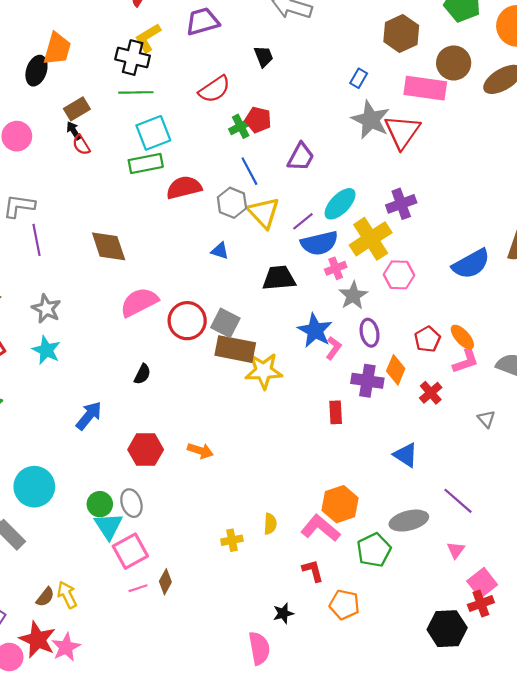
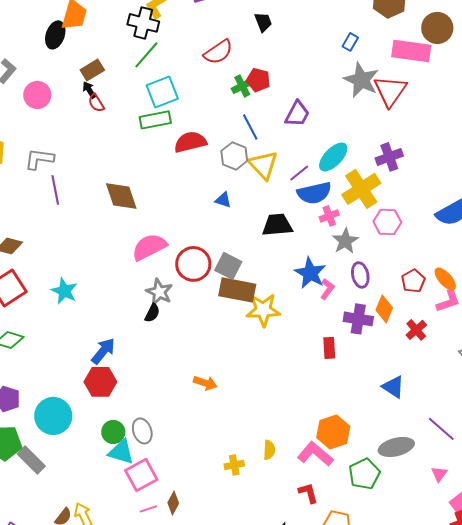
green line: (136, 92) -> (146, 55), turned -48
gray star: (46, 309) -> (159, 292), moved
red hexagon: (146, 450) -> (100, 382), moved
cyan triangle: (109, 526) -> (121, 452), turned -40

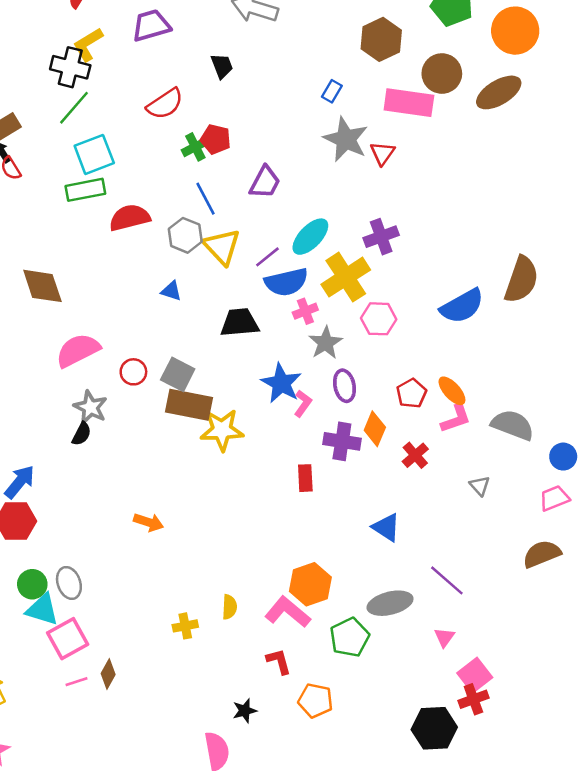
red triangle: (390, 91) -> (382, 153), size x0.6
red circle: (193, 264) -> (133, 372), size x0.6

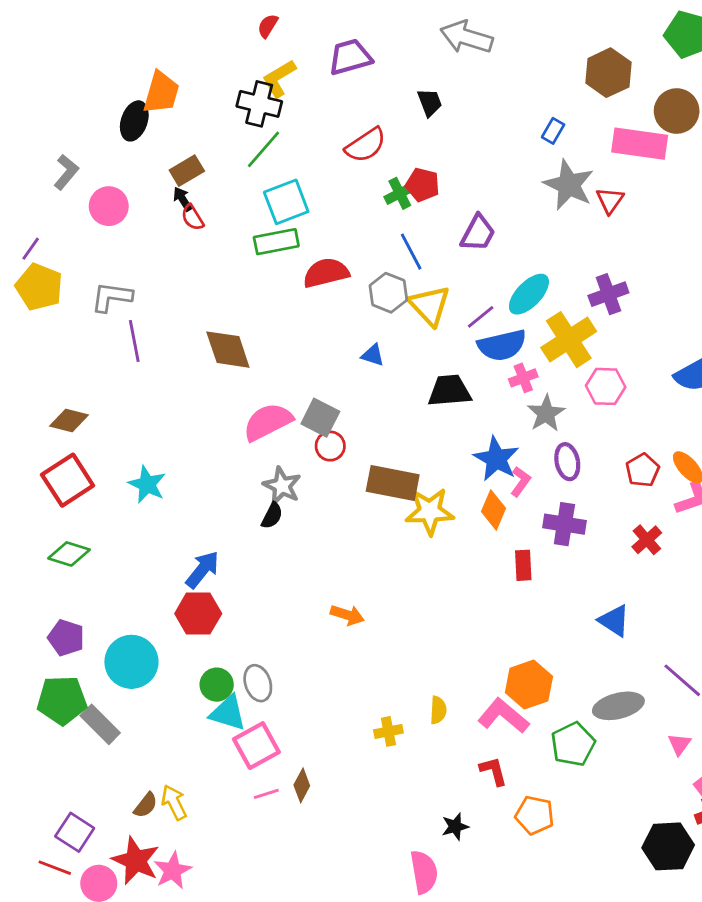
gray square: (178, 374) -> (320, 418), moved
orange diamond: (375, 429) -> (493, 510), moved

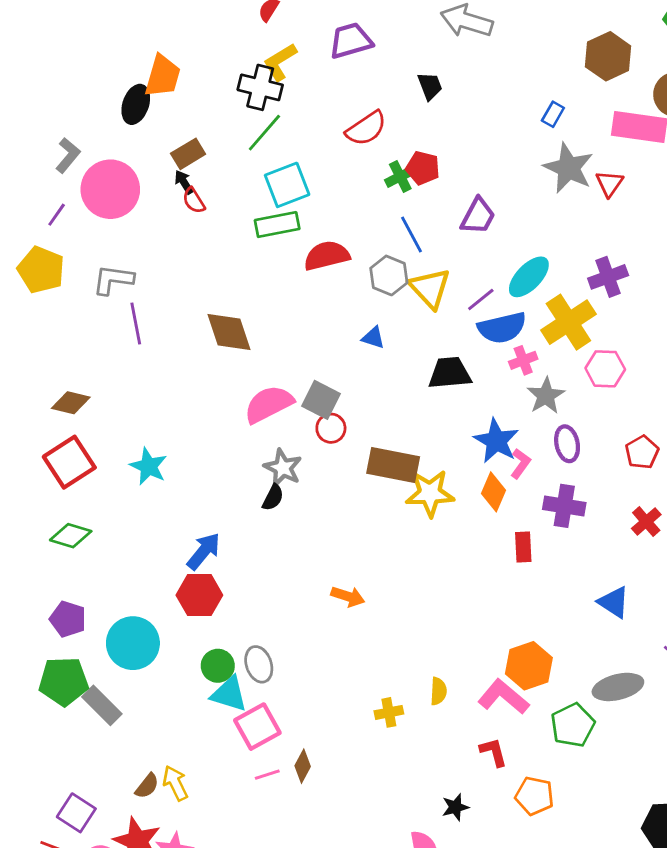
pink circle: (109, 206) -> (110, 189), size x1.5
purple line: (31, 249) -> (57, 215), moved

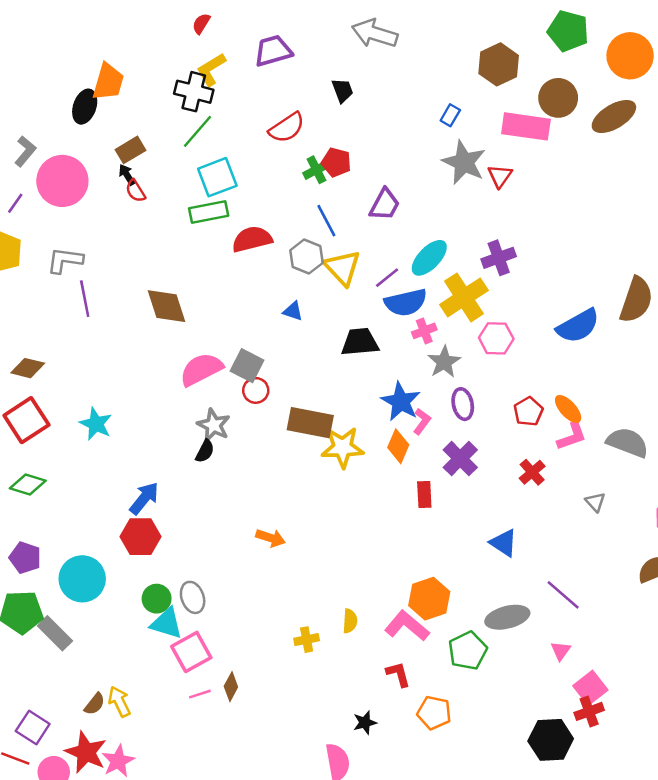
purple cross: (564, 506) -> (460, 459), turned 36

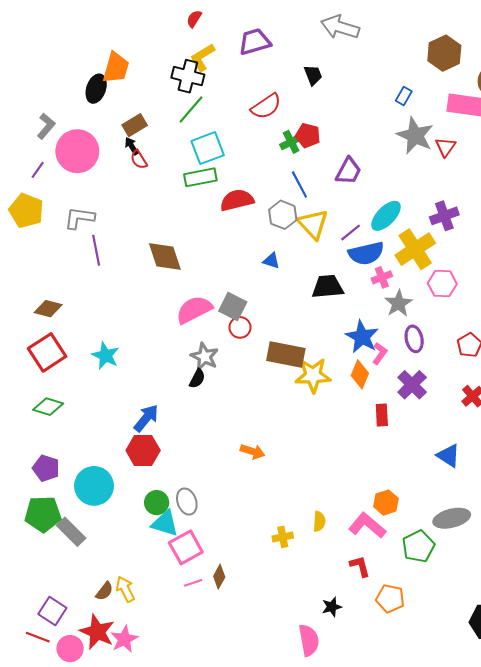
orange hexagon: (429, 599) -> (386, 503), size x0.7

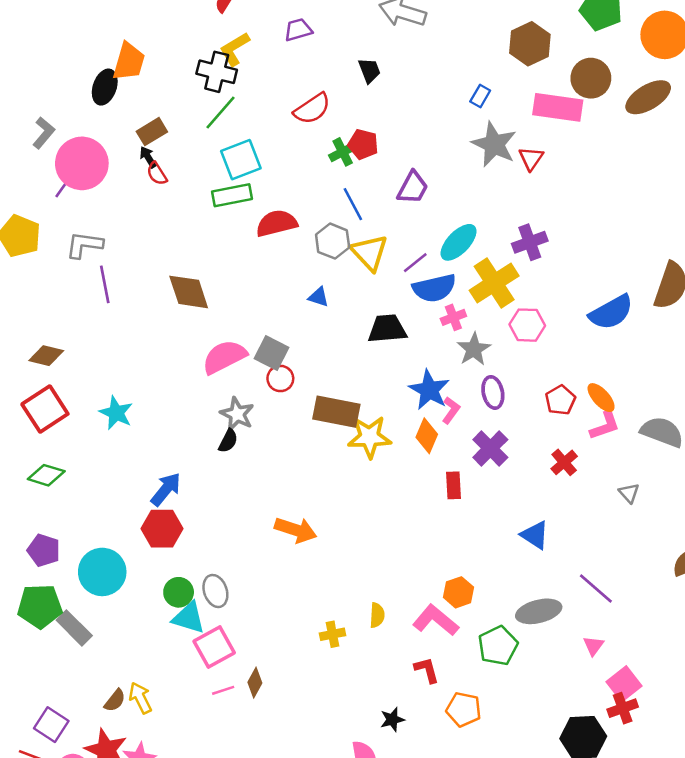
purple trapezoid: (255, 42) -> (298, 30), size x0.7
purple line: (38, 170) -> (63, 188), moved
orange arrow: (253, 451) -> (296, 530), size x1.4

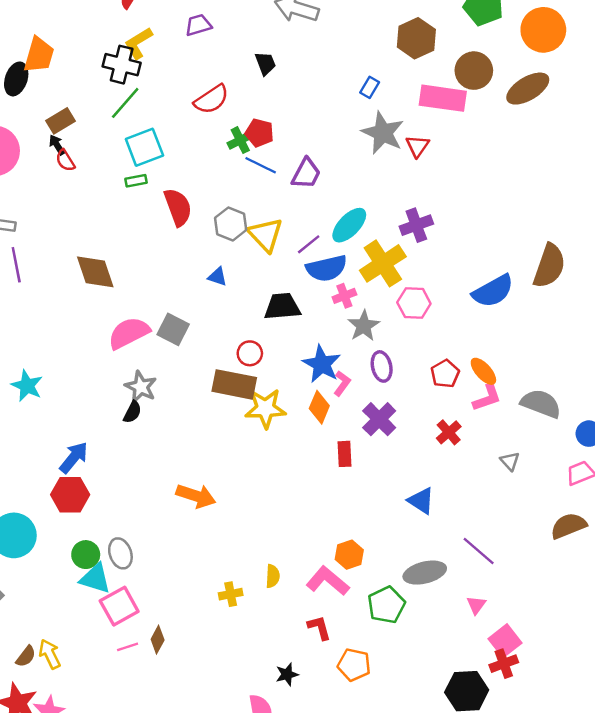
green rectangle: (232, 195) -> (136, 181), size x0.6
blue line: (353, 204) -> (261, 165), moved, turned -36
red semicircle: (277, 223) -> (178, 207), turned 84
red circle: (280, 378) -> (250, 353), moved

